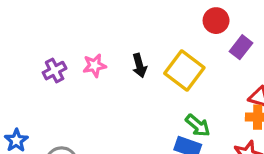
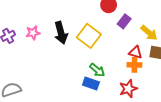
black arrow: (139, 66) -> (61, 33), size x1.5

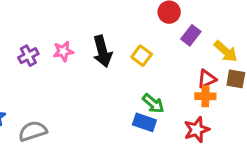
yellow square: (89, 36) -> (142, 56), size x0.6
red triangle: (135, 52) -> (207, 79), turned -40

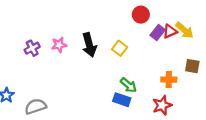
yellow arrow: (226, 51) -> (185, 30), moved
red triangle: (207, 79) -> (170, 31), moved

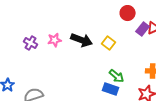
black arrow: (89, 45) -> (82, 40), turned -55
purple cross: (32, 48) -> (31, 43), turned -32

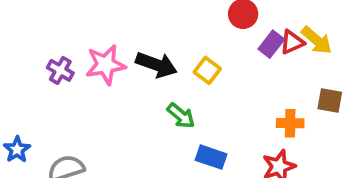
pink star: (55, 40) -> (106, 65), size x1.5
green arrow: (117, 76) -> (181, 116), moved

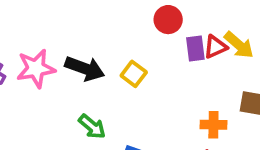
purple rectangle: (271, 44) -> (195, 49), turned -45
green arrow: (181, 116) -> (92, 127), moved

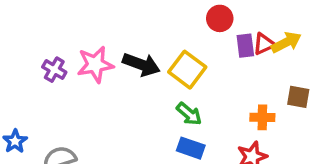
yellow arrow: (239, 45) -> (286, 42), turned -68
yellow square: (134, 74) -> (187, 70), size x1.5
green arrow: (92, 127) -> (189, 114), moved

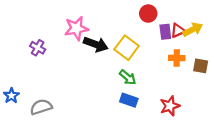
pink star: (95, 64) -> (76, 28), moved
orange cross: (262, 117) -> (177, 58), moved

